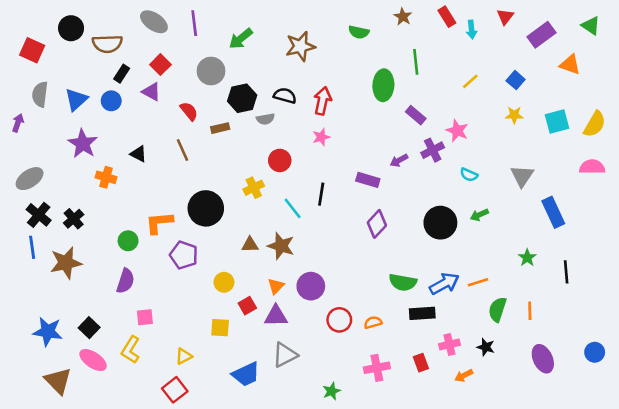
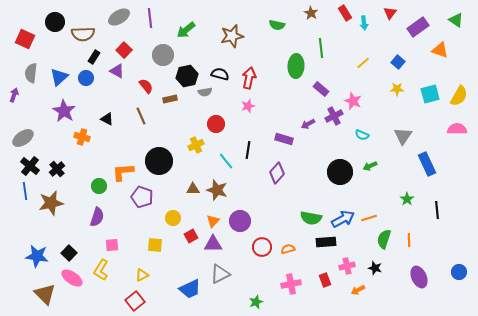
gray ellipse: (154, 22) -> (119, 17), turned -65
purple diamond: (377, 224) -> (277, 173), moved
yellow square: (220, 328) -> (155, 245), moved

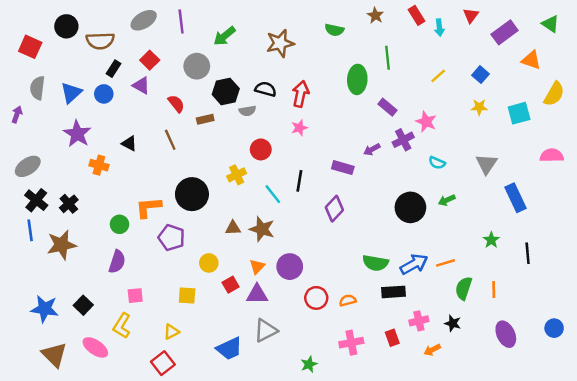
yellow semicircle: (459, 96) -> (554, 94), moved
pink ellipse: (72, 278) -> (95, 347), moved

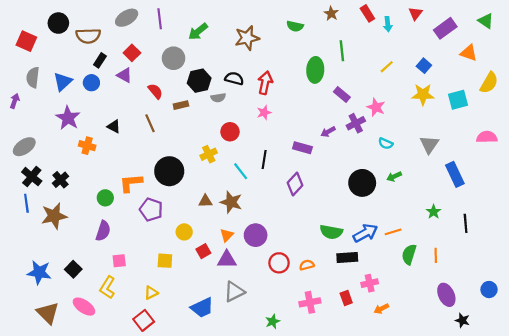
yellow star: (479, 107) -> (423, 94), size x1.5
black star: (453, 323) -> (462, 320), moved

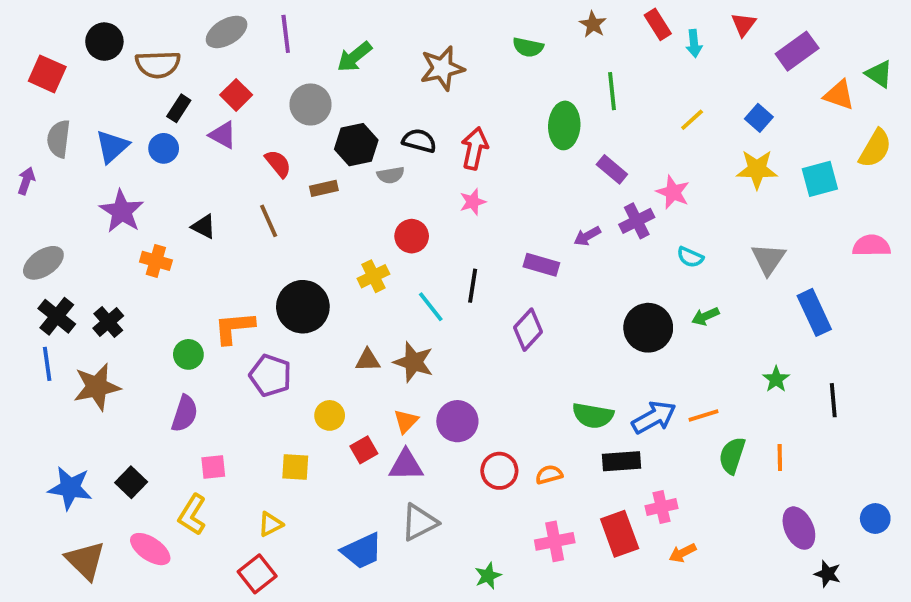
green triangle: (486, 21) -> (879, 74), moved
red rectangle: (346, 298) -> (620, 534), size x1.6

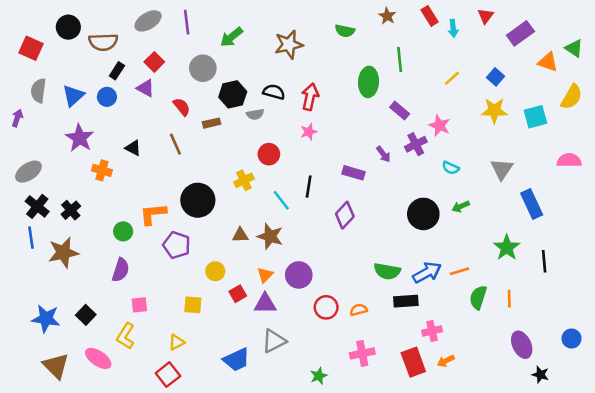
purple arrow: (587, 236) -> (383, 154), turned -98
green star: (776, 379) -> (507, 248), size x1.5
red rectangle: (620, 534) -> (413, 362), moved

